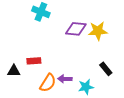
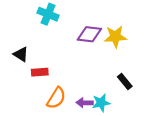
black triangle: (14, 71) -> (21, 54), moved, turned 32
purple arrow: (65, 79) -> (85, 103), moved

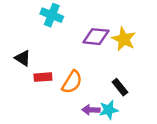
yellow star: (115, 37) -> (124, 39), turned 30
black rectangle: (125, 81) -> (120, 87), moved
orange semicircle: (56, 98) -> (72, 82), moved

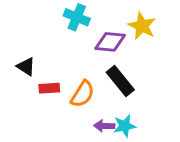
cyan cross: (52, 15) -> (77, 17), moved
yellow star: (124, 39) -> (142, 26), moved
black rectangle: (120, 87) -> (120, 81), moved, size x1.5

